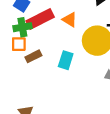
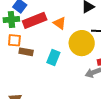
green cross: (22, 27) -> (11, 19), moved
brown rectangle: (33, 56) -> (26, 52), turned 32

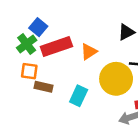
green cross: (11, 19) -> (27, 44), turned -35
orange triangle: (60, 23) -> (89, 52), turned 48

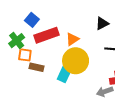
green cross: (27, 44) -> (17, 41), moved
yellow circle: (116, 79) -> (76, 61), moved

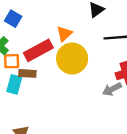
red rectangle: (47, 35) -> (38, 50), moved
cyan rectangle: (64, 74) -> (14, 84), moved

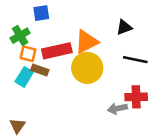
blue square: (13, 19) -> (41, 13), turned 35
orange triangle: (64, 34) -> (86, 42), size x1.5

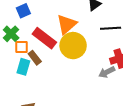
red rectangle: (57, 51) -> (44, 38), turned 65
brown rectangle: (40, 70) -> (35, 58), turned 48

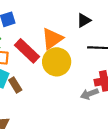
brown rectangle: (35, 58) -> (15, 85), moved

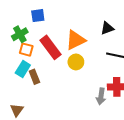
yellow circle: (57, 62) -> (76, 62), size x0.6
gray arrow: (89, 94) -> (101, 96), turned -70

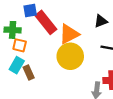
green cross: (20, 34) -> (13, 30), turned 35
red rectangle: (51, 47) -> (46, 22), moved
yellow circle: (76, 62) -> (70, 56), size x1.6

